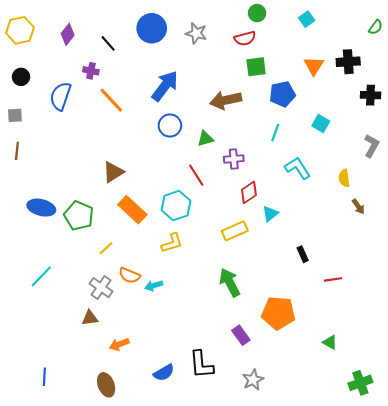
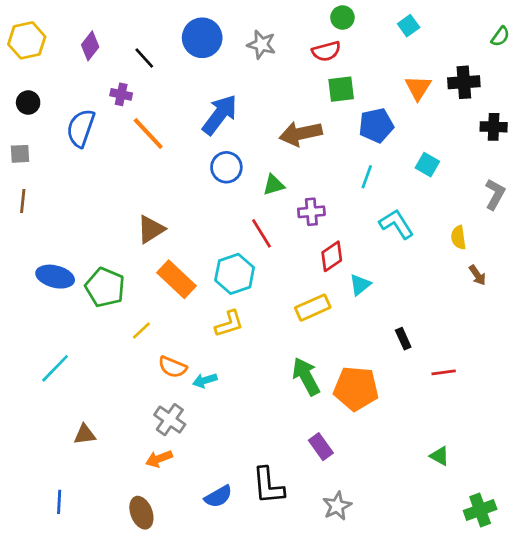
gray cross: (101, 288) -> (170, 420), moved
orange pentagon: (278, 313) -> (356, 389), moved
brown triangle: (90, 318) -> (85, 434), moved

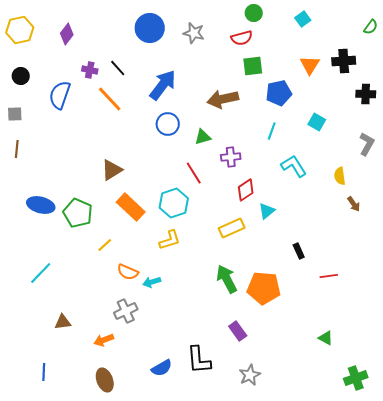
black line: (144, 58) -> (118, 68), moved
gray cross: (170, 420) -> (126, 311), turned 30
orange arrow: (159, 459) -> (104, 340), moved

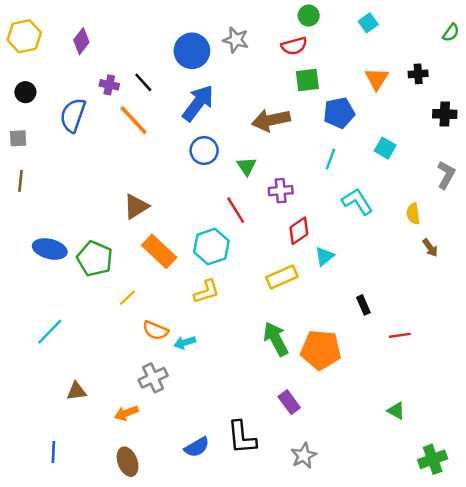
blue circle: (150, 28) -> (192, 51), moved
black cross: (344, 61) -> (418, 74), size x0.7
green triangle: (203, 137) -> (247, 166), turned -48

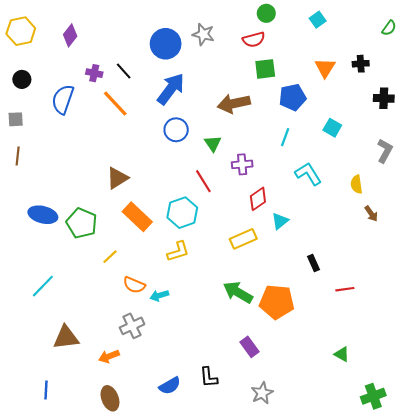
green arrow: (276, 339) -> (238, 292), turned -32
brown triangle: (76, 391) -> (66, 337), size x1.5
black L-shape: (242, 437) -> (209, 377), size x0.7

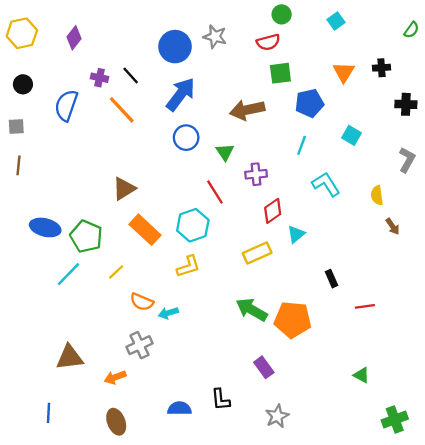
cyan line: (43, 286) -> (68, 274), moved
blue semicircle: (170, 386) -> (179, 408), turned -150

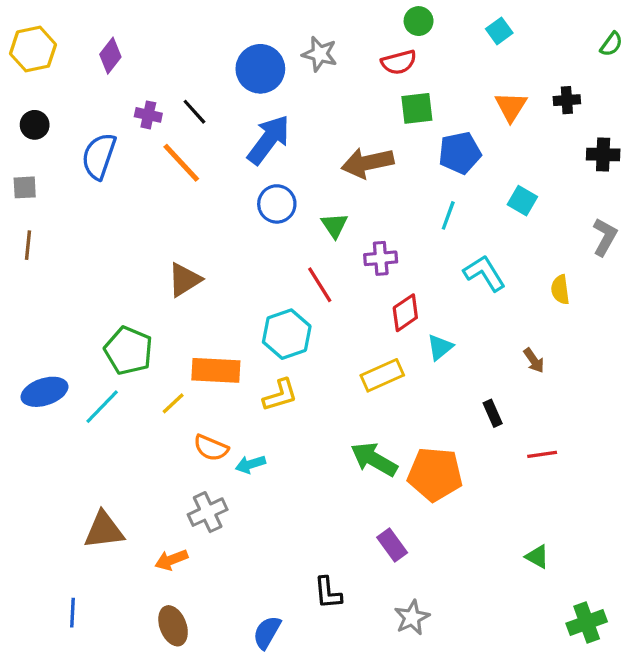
brown arrow: (393, 226) -> (534, 360), moved
blue ellipse: (45, 227) -> (44, 392), moved, turned -32
orange rectangle: (145, 230) -> (216, 370), moved, turned -40
blue semicircle: (179, 408) -> (267, 632), moved, turned -60

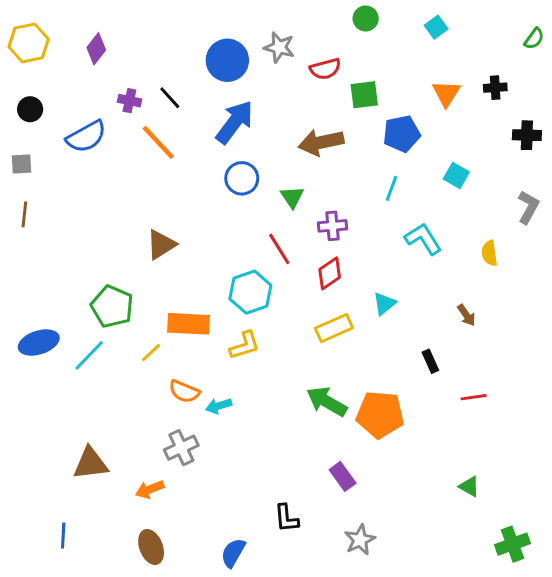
red semicircle: (399, 62) -> (325, 69), moved
blue semicircle: (99, 156) -> (86, 137), turned -138
red diamond: (405, 313) -> (330, 273), moved

